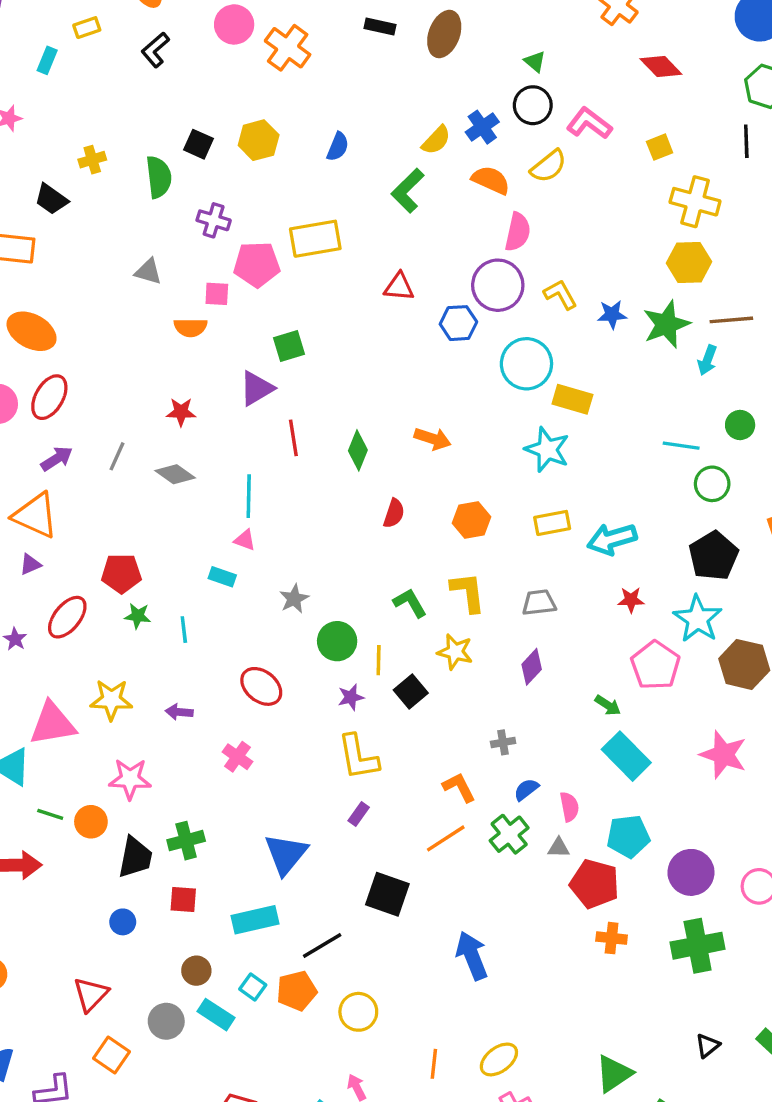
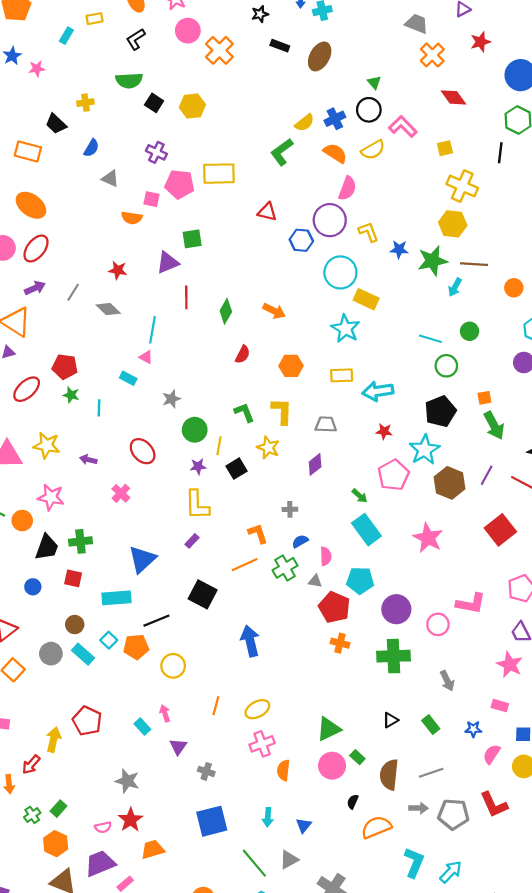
blue semicircle: (338, 147) -> (91, 148), moved
green semicircle: (159, 177) -> (129, 80), moved, turned 85

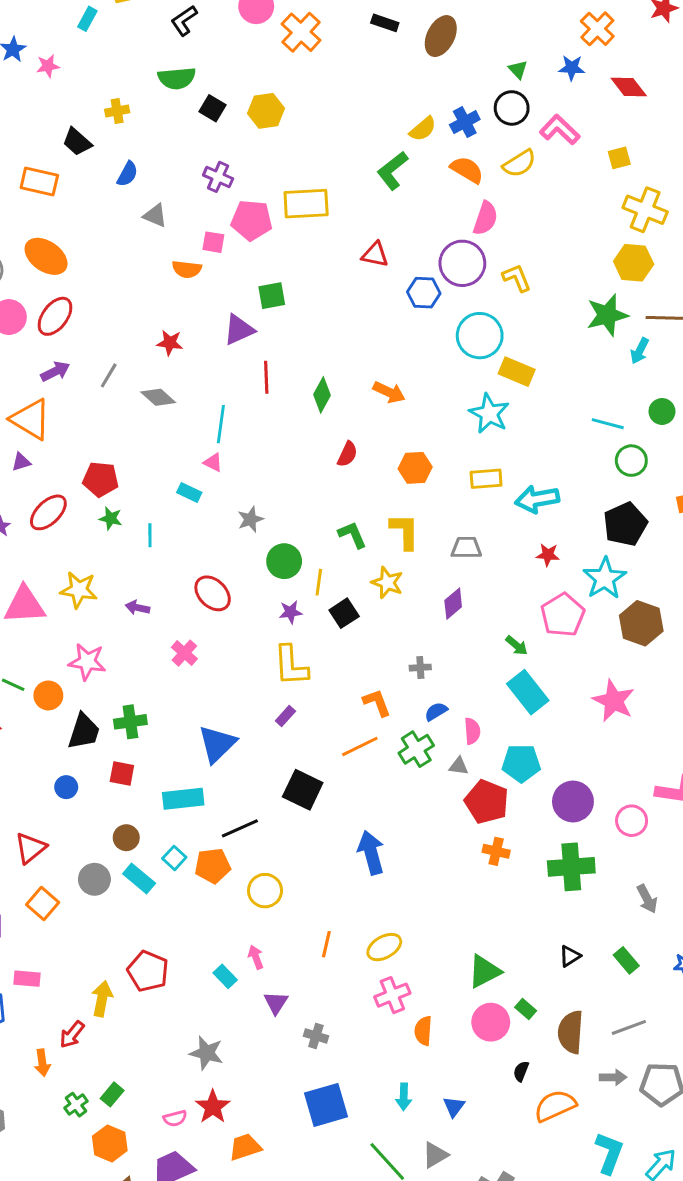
blue star: (399, 249) -> (572, 68), moved

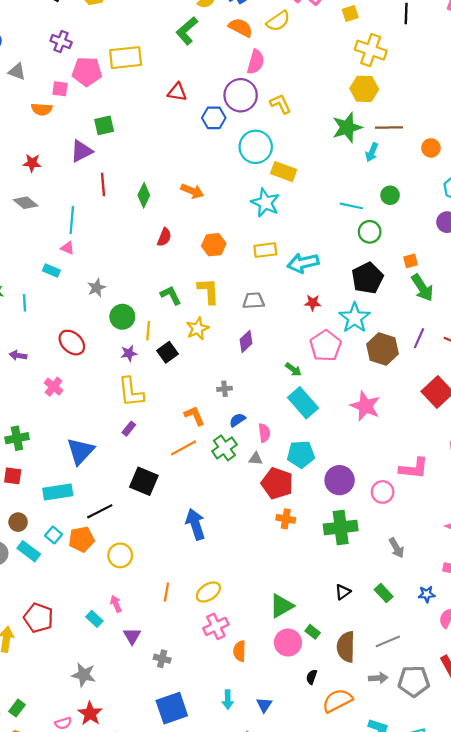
yellow star: (387, 583) -> (198, 329), turned 30

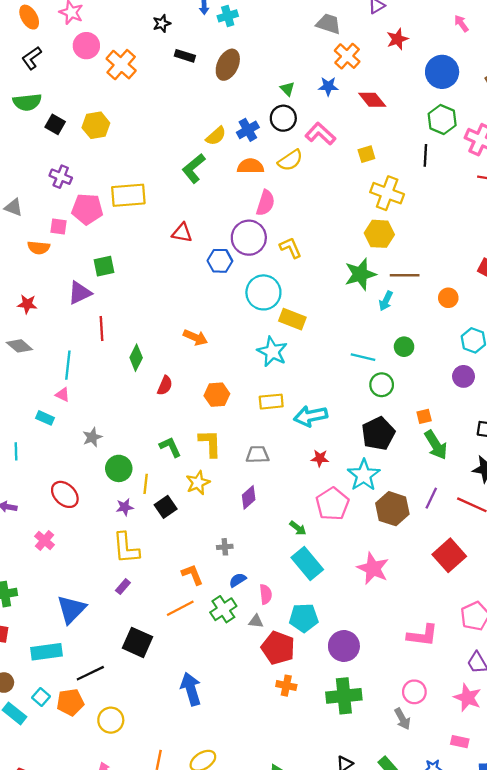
orange semicircle: (241, 28) -> (250, 166), turned -30
green diamond: (144, 195) -> (136, 358), moved
pink circle: (383, 492) -> (414, 692), moved

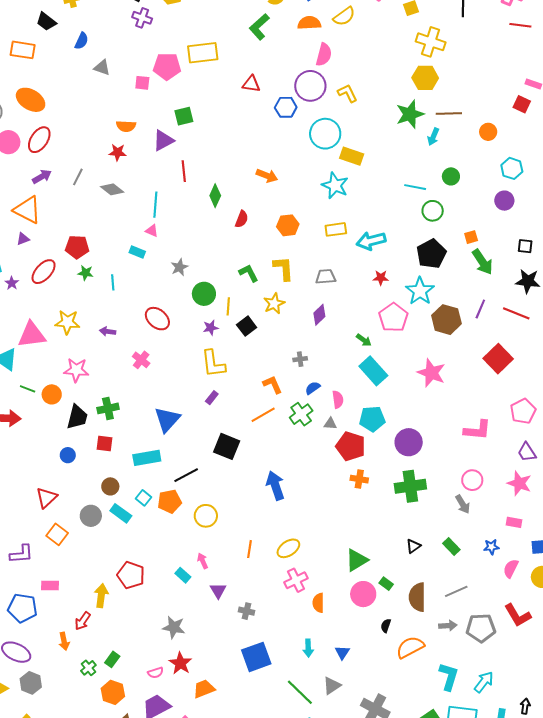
purple cross: (61, 177) -> (142, 18), moved
orange semicircle: (39, 248) -> (126, 126), moved

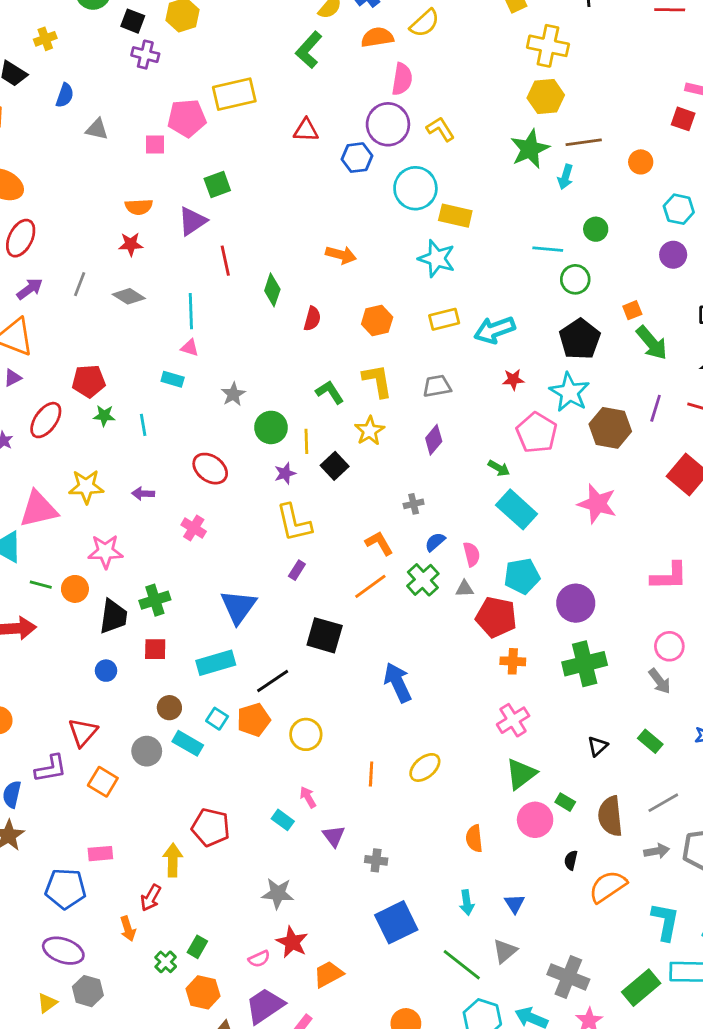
purple L-shape: (21, 554) -> (51, 769), moved
pink cross: (296, 580) -> (513, 720), moved

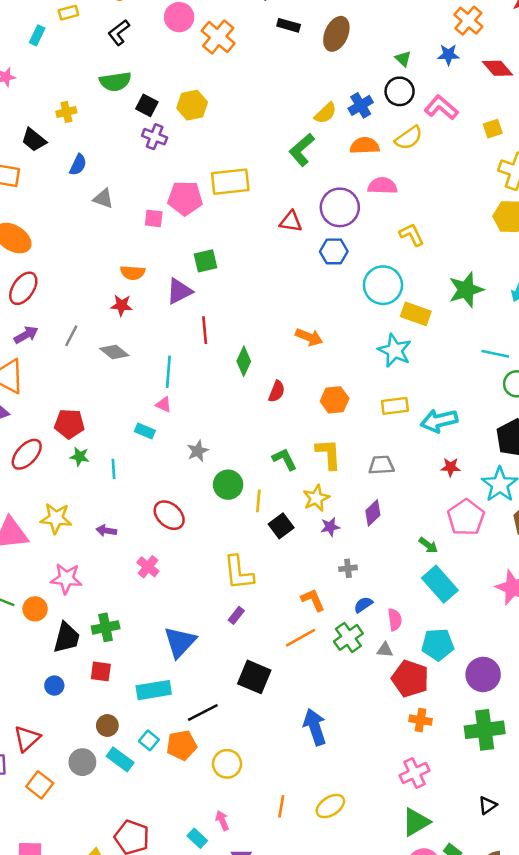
pink semicircle: (402, 79) -> (382, 186), turned -104
purple circle: (388, 124) -> (340, 207), moved
green star: (530, 149) -> (466, 290), moved
purple star: (285, 473) -> (330, 527), moved

